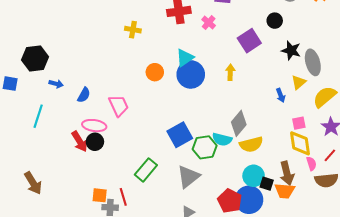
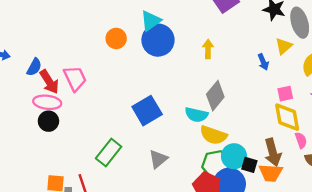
yellow arrow: (230, 72) -> (208, 49), moved
red arrow: (80, 141) -> (49, 82), moved
yellow semicircle: (251, 144) -> (213, 135), moved, turned 35
green hexagon: (205, 147) -> (216, 165), moved
gray triangle: (188, 177) -> (158, 159), size x0.7

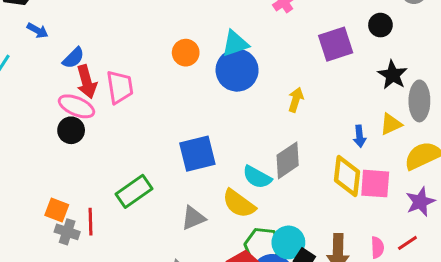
pink square: (285, 94) -> (375, 184), size x1.5
yellow diamond: (287, 117) -> (347, 176), moved
yellow semicircle: (213, 135) -> (239, 204), moved

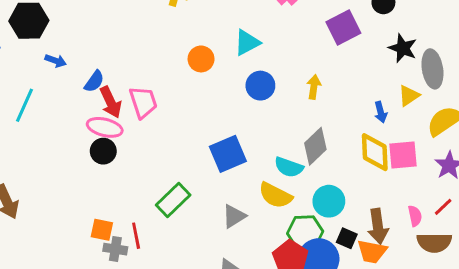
blue circle: (237, 70) -> (260, 86), moved, size x0.7
cyan circle: (288, 242) -> (329, 201), moved

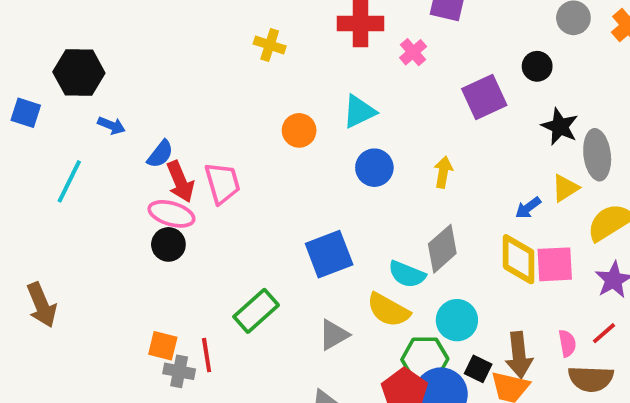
blue arrow: (381, 112) -> (528, 208), turned 66

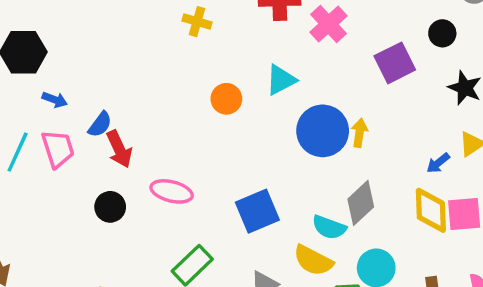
pink cross: (413, 52) -> (328, 24), size x1.5
blue circle: (374, 168) -> (323, 131), moved, size x1.5
pink trapezoid: (222, 183) -> (58, 149), moved
pink ellipse: (171, 214) -> (172, 191), moved

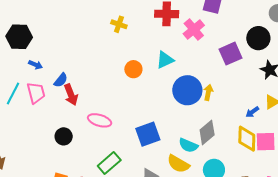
black circle: (442, 33) -> (258, 38), size x1.5
black circle: (110, 207) -> (64, 136), moved

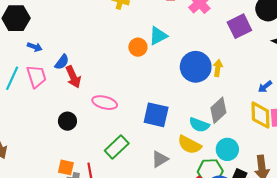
cyan triangle: (165, 60) -> (158, 36), moved
blue square: (148, 134) -> (156, 115), turned 35

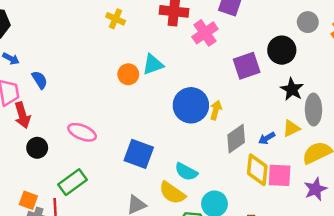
blue semicircle: (62, 62) -> (40, 80), turned -77
red arrow: (73, 77) -> (22, 115), moved
gray diamond: (218, 110) -> (236, 139), moved
green rectangle: (117, 147) -> (72, 182), moved

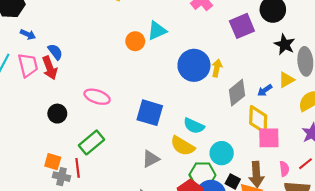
red arrow: (22, 115) -> (50, 68), moved
pink square: (280, 175) -> (269, 138), moved

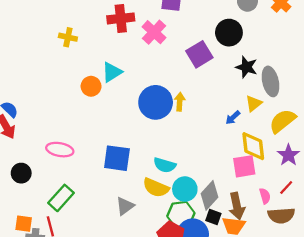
gray diamond: (237, 93) -> (210, 195), moved
yellow diamond: (258, 120) -> (253, 146), moved
cyan circle: (222, 153) -> (185, 189), moved

